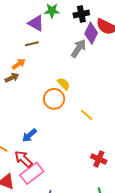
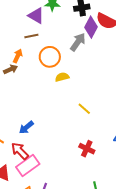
orange arrow: (19, 64) -> (18, 56), turned -32
yellow semicircle: (64, 84) -> (62, 77), turned -64
orange circle: (54, 99) -> (50, 57), moved
red cross: (99, 159) -> (87, 149), moved

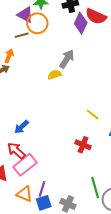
gray arrow: (78, 42) -> (67, 59), moved
orange circle: (50, 57) -> (37, 23), moved
yellow line: (84, 109) -> (93, 114), moved

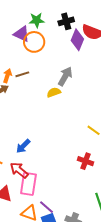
brown line: (22, 35) -> (22, 74), moved
pink rectangle: (25, 165) -> (28, 184), turned -40
purple line: (42, 189) -> (47, 207), turned -63

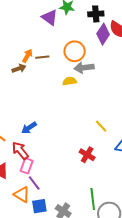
orange circle: (34, 42) -> (75, 51), moved
gray arrow: (65, 76) -> (84, 68), turned -138
pink rectangle: (28, 184) -> (27, 166), size x0.7
purple line: (47, 207) -> (34, 183), moved

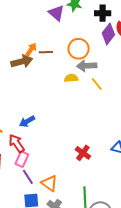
brown arrow: (19, 68) -> (22, 61), size x1.5
yellow line: (101, 126) -> (97, 84), moved
orange triangle: (22, 195) -> (49, 183), moved

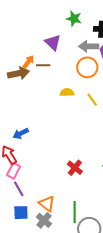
purple triangle: (56, 13) -> (53, 42), moved
orange circle: (79, 49) -> (87, 67), moved
gray arrow: (87, 66) -> (89, 46), moved
orange triangle: (49, 183) -> (47, 204), moved

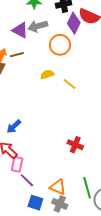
gray arrow: (89, 46) -> (38, 26), moved
yellow line: (92, 100) -> (69, 84), moved
blue square: (21, 213) -> (35, 203), turned 35

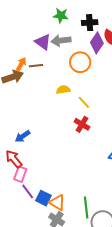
red cross: (75, 145) -> (82, 124), moved
blue square: (35, 203) -> (43, 198), moved

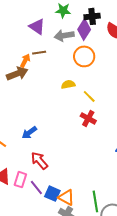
purple triangle: (43, 42) -> (37, 27), moved
purple diamond: (97, 43) -> (84, 29), moved
brown line: (36, 66) -> (39, 53), moved
red arrow: (14, 159) -> (39, 161), moved
pink rectangle: (20, 174) -> (20, 180), moved

